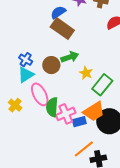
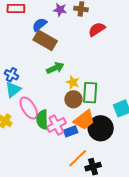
brown circle: (51, 65) -> (73, 99), moved
green rectangle: (102, 85) -> (90, 93), turned -30

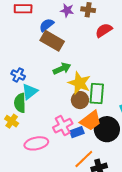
yellow star: (73, 82) -> (79, 83), size x1.6
cyan triangle: (13, 90) -> (30, 92), moved
pink ellipse: (29, 108) -> (36, 143), moved, turned -70
green semicircle: (42, 120) -> (20, 103), moved

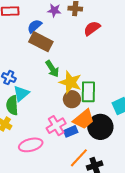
green arrow: (62, 69) -> (52, 69), turned 84

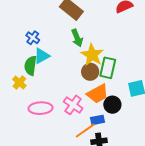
pink cross: (56, 126) -> (73, 105), moved, turned -36
black circle: (100, 127) -> (112, 105), size x0.7
blue rectangle: (71, 131) -> (97, 120), moved

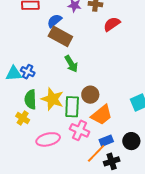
yellow star: (92, 55) -> (52, 99), moved
cyan triangle: (42, 56) -> (14, 73), moved, turned 36
green rectangle: (108, 68) -> (72, 107), moved
black circle: (112, 105) -> (131, 141), moved

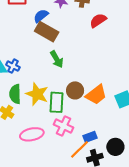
orange trapezoid: (102, 115) -> (96, 95), moved
black circle: (131, 141) -> (115, 147), moved

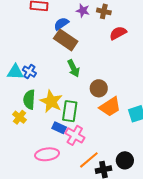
brown circle: (75, 90) -> (99, 88), moved
pink ellipse: (32, 134) -> (47, 154), moved
blue rectangle: (90, 137) -> (59, 128), moved, turned 40

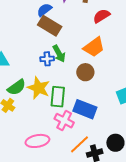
blue cross: (29, 72) -> (47, 59), moved, turned -32
green semicircle: (29, 100) -> (17, 87), turned -126
orange trapezoid: (110, 107) -> (94, 47), moved
blue rectangle: (59, 128) -> (85, 109), moved, size x1.6

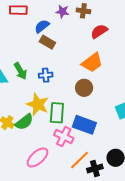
brown rectangle: (50, 26) -> (47, 42), size x0.7
green arrow: (59, 54) -> (20, 71), moved
green semicircle: (17, 87) -> (24, 122), moved
pink ellipse: (37, 141) -> (37, 157), turned -30

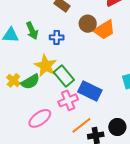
brown circle: (84, 88) -> (88, 24), moved
green rectangle: (57, 113) -> (64, 76), turned -50
pink cross: (64, 137) -> (68, 100), turned 36

